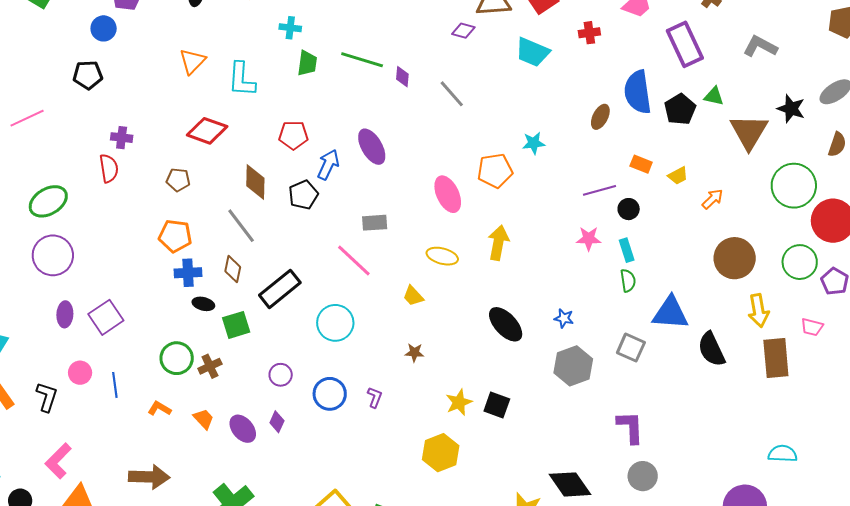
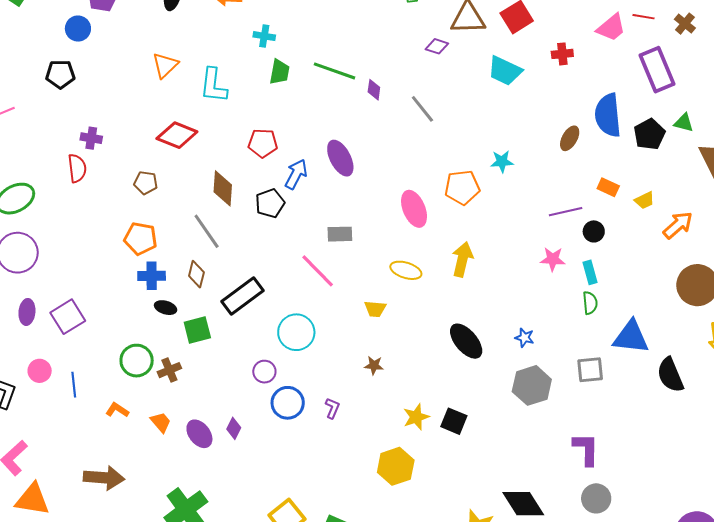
orange arrow: (712, 199) -> (678, 225), size x1.4
yellow trapezoid: (413, 296) -> (375, 309), turned -45
gray square: (631, 348) -> (590, 370), turned -32
purple circle: (281, 375) -> (264, 372), moved

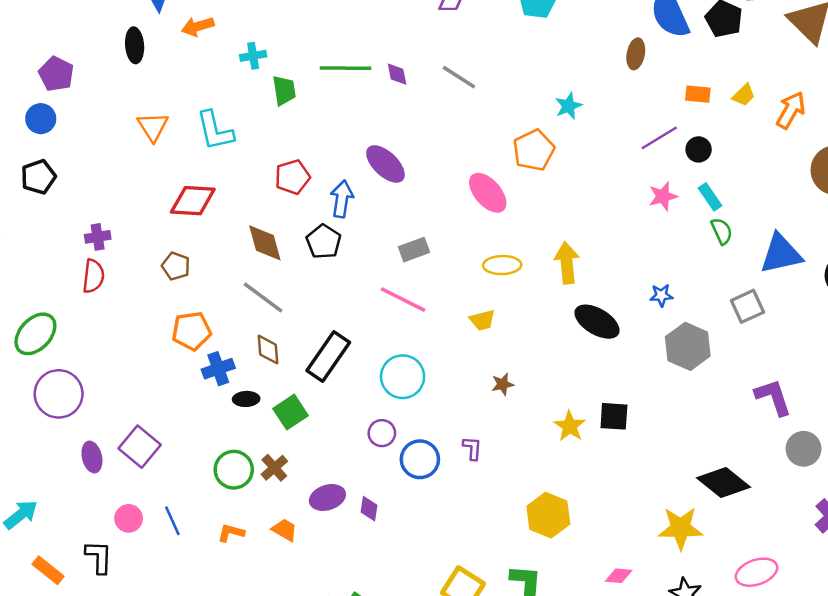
red semicircle: (77, 168) -> (93, 276), turned 32
brown pentagon: (146, 183) -> (176, 266), turned 30
yellow arrow: (462, 259) -> (567, 263), moved
purple ellipse: (199, 434) -> (327, 497), moved, turned -52
yellow hexagon: (396, 466) -> (548, 515), moved

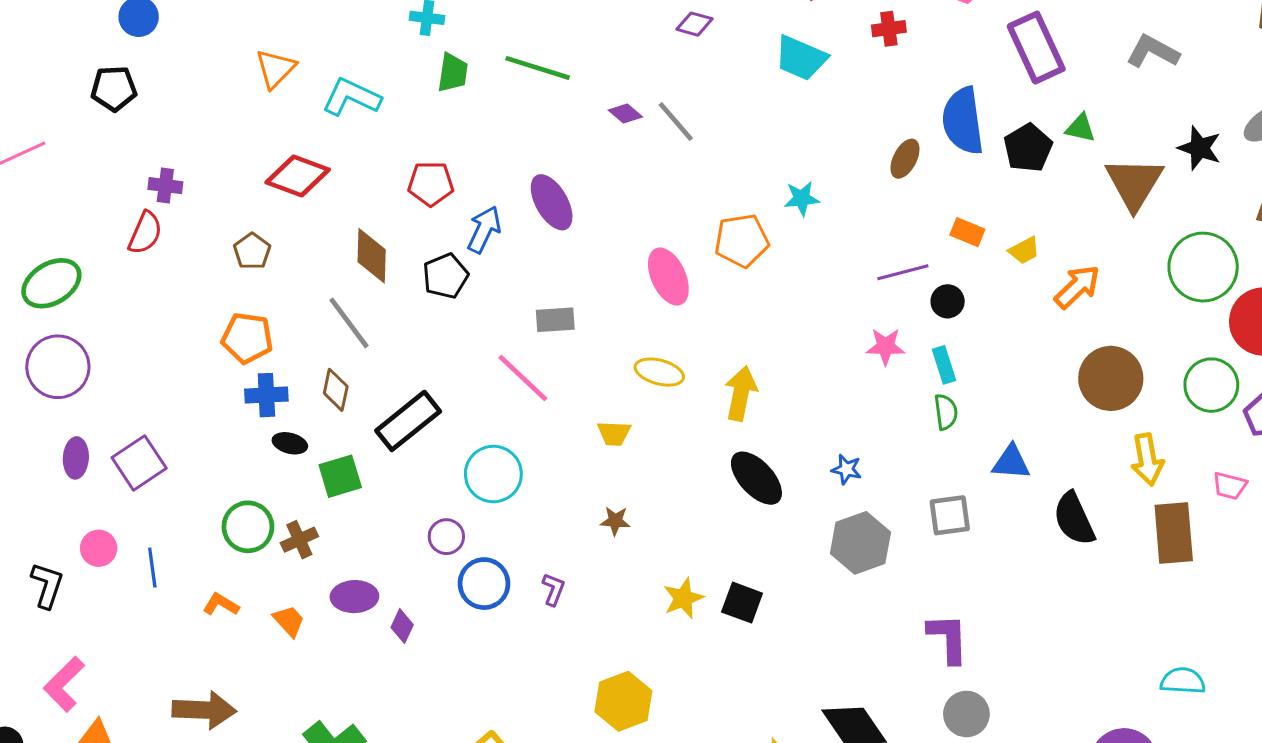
purple diamond: (397, 74) -> (625, 113), moved, turned -55
cyan L-shape: (215, 131) -> (351, 97), turned 111
blue triangle: (781, 254) -> (1011, 462), size x0.7

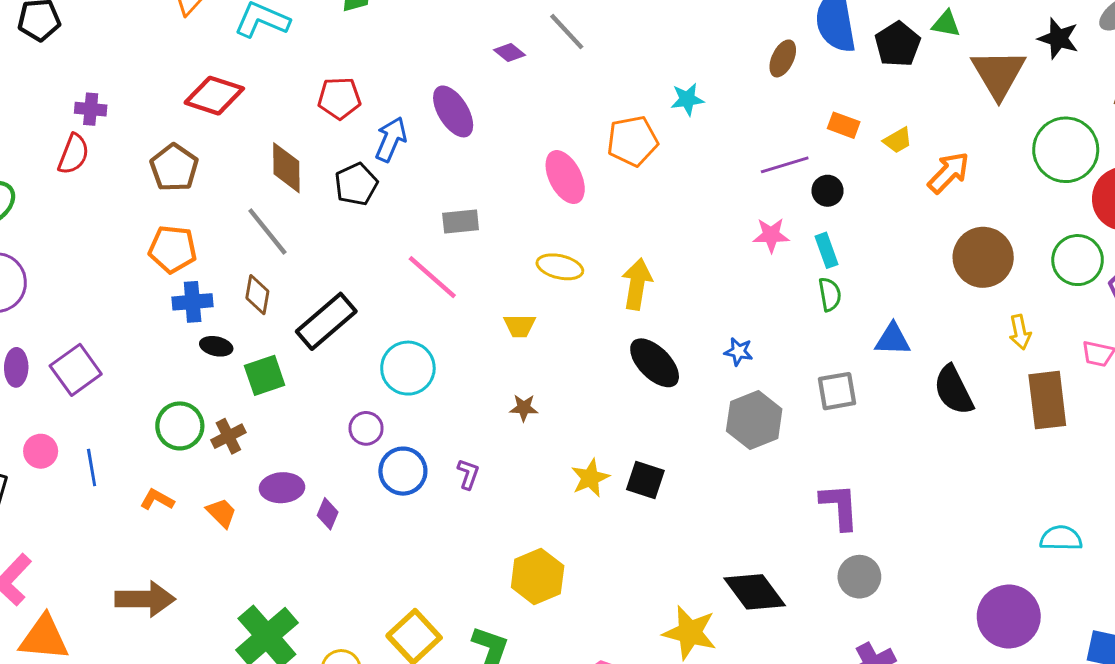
purple diamond: (625, 113) -> (509, 53), moved
brown pentagon: (252, 251) -> (174, 168), size x1.4
yellow arrow: (1147, 460) -> (1020, 332), size x0.7

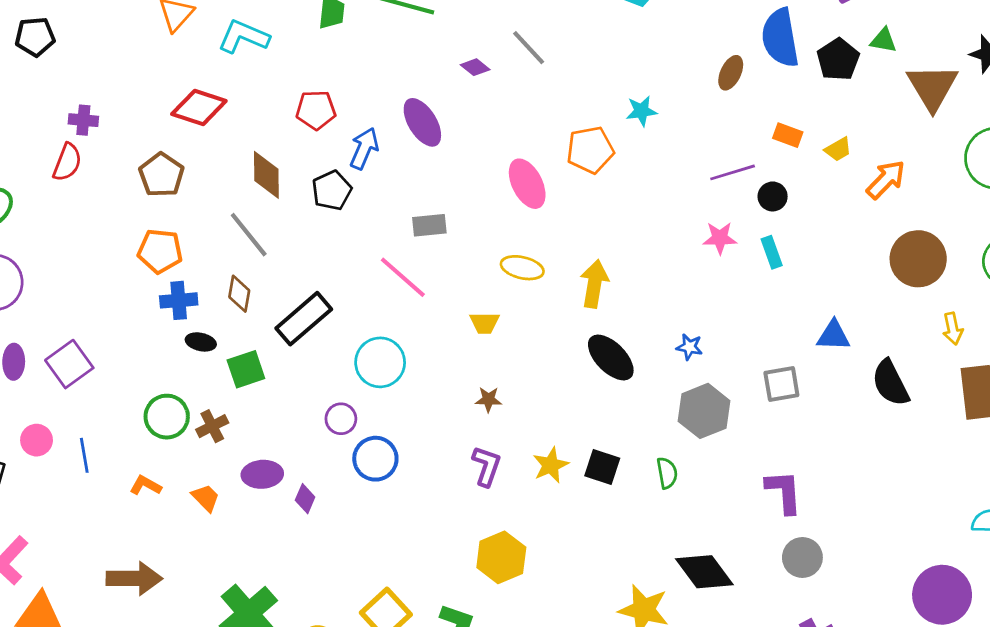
green semicircle: (830, 294) -> (667, 473), moved
purple L-shape: (468, 474) -> (486, 466), moved, size x1.4

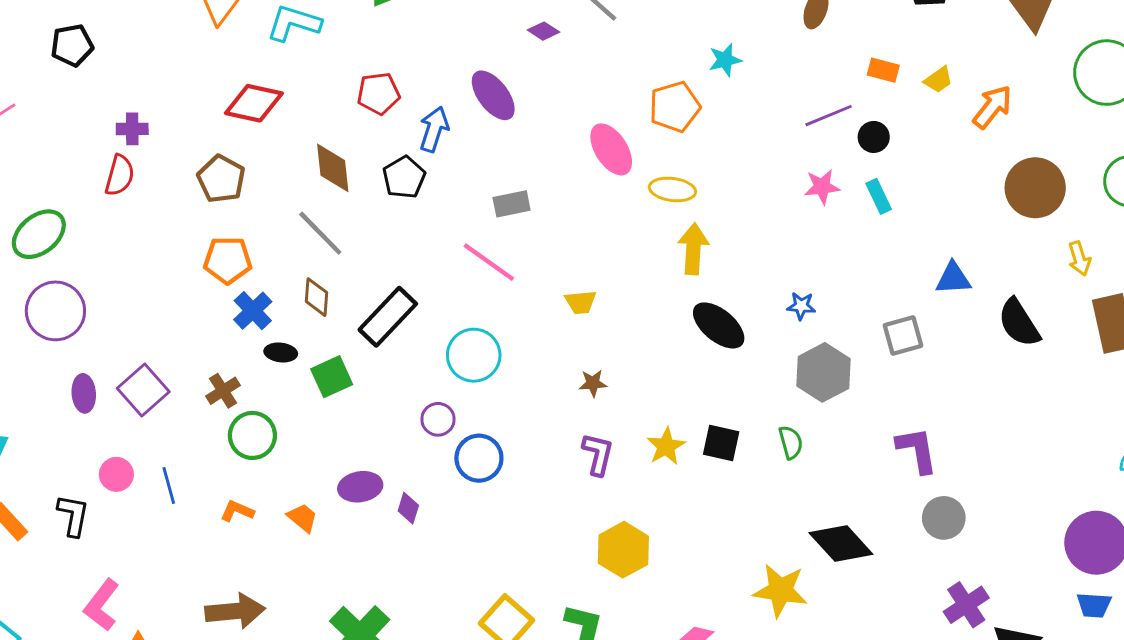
yellow ellipse: (522, 268) -> (672, 189), moved
blue cross: (179, 300) -> (253, 311), turned -33
brown cross: (212, 426) -> (223, 391), moved

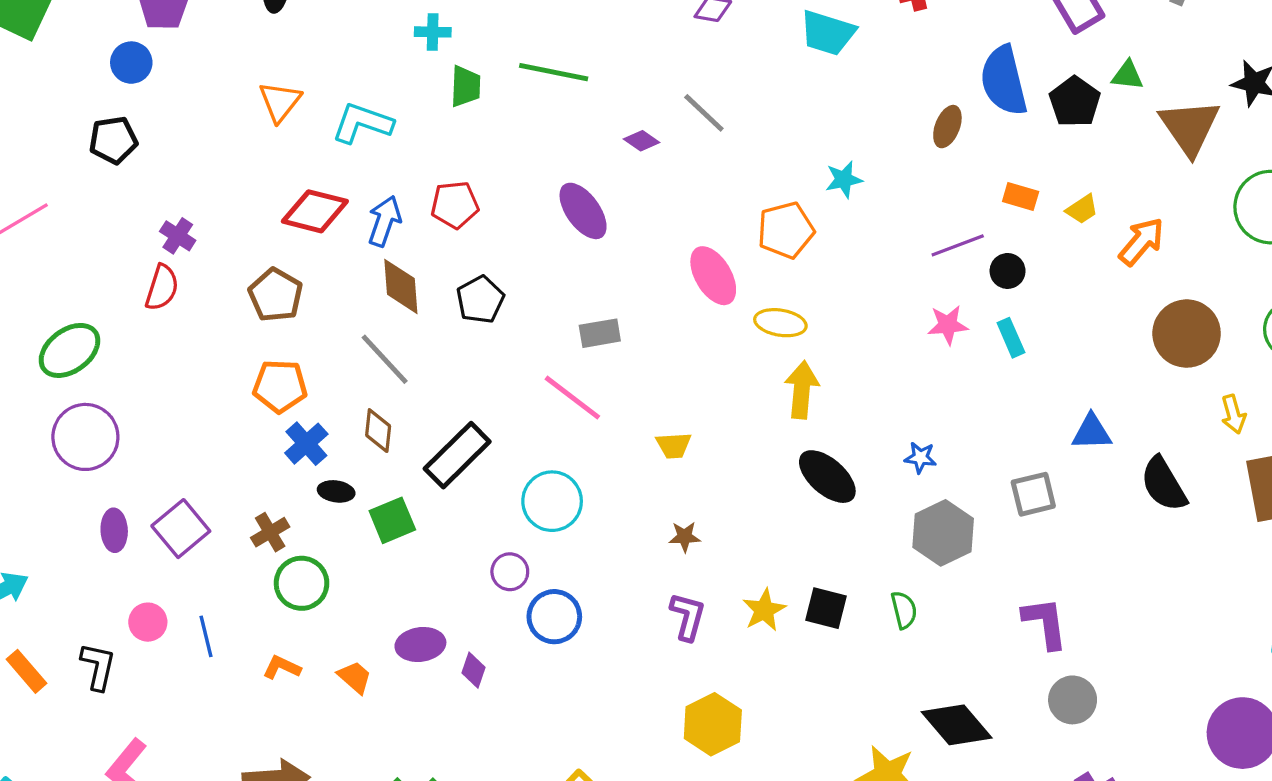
purple cross: (132, 129) -> (178, 236), turned 32
blue arrow: (434, 129) -> (385, 221), moved

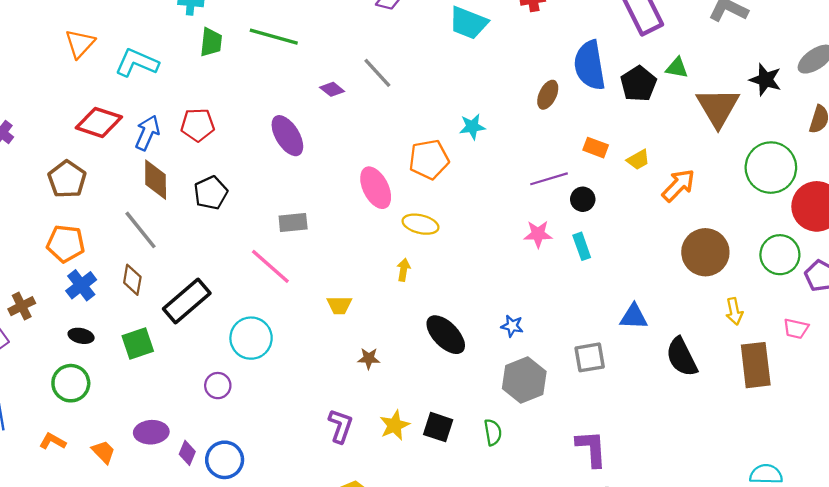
yellow arrow: (802, 390) -> (404, 270), moved, size x0.6
black ellipse: (336, 491) -> (81, 336), moved
brown cross: (270, 532) -> (22, 306), moved
brown star: (685, 537) -> (369, 358), moved
blue circle: (554, 617) -> (225, 460), moved

